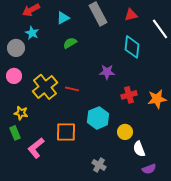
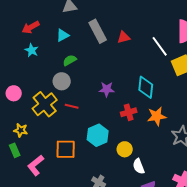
red triangle: (131, 15) -> (124, 37), moved
cyan diamond: (132, 47) -> (146, 87), moved
gray circle: (16, 48) -> (62, 81), moved

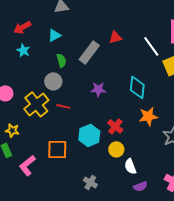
gray rectangle: (98, 31) -> (89, 52), moved, turned 65
green semicircle: (70, 60) -> (61, 60), turned 104
red cross: (129, 112) -> (115, 126), moved, turned -35

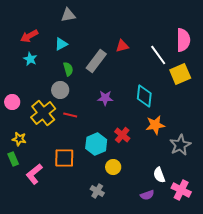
yellow circle: (116, 149) -> (113, 167), moved
white semicircle: (130, 166) -> (159, 175), moved

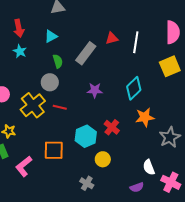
red arrow: (29, 36) -> (19, 28), turned -72
white line: (158, 55) -> (136, 42), moved, turned 45
cyan diamond: (144, 96) -> (134, 88), turned 40

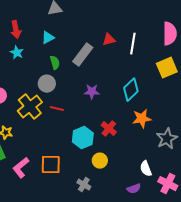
orange square: (54, 150) -> (51, 165), moved

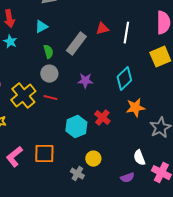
gray circle: (47, 84) -> (49, 74), moved
yellow circle: (100, 161) -> (93, 159), moved

